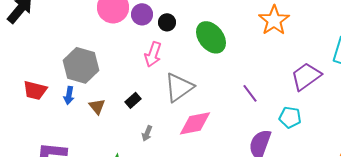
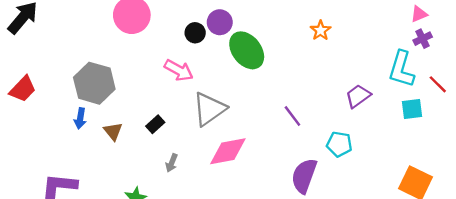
purple circle: (142, 14) -> (220, 22), moved
orange star: (274, 20) -> (321, 30), size x0.6
pink arrow: (153, 54) -> (179, 70), turned -80
purple trapezoid: (306, 76) -> (358, 96), size x0.7
red trapezoid: (35, 90) -> (23, 89), moved, turned -60

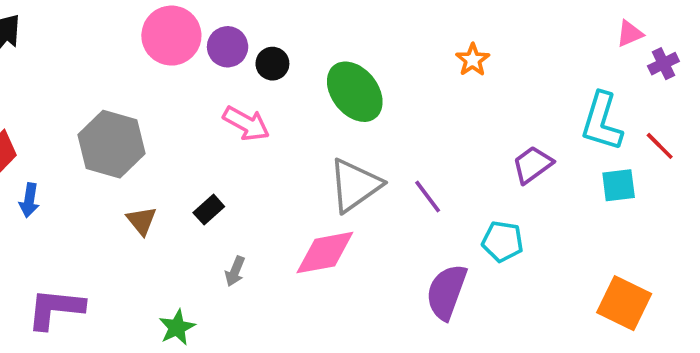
purple circle: (220, 22) -> (228, 47), moved
purple cross: (423, 39) -> (663, 64), moved
gray triangle: (209, 109) -> (355, 185), moved
blue arrow: (80, 118) -> (29, 200), moved

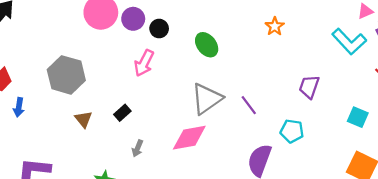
green ellipse: (355, 92) -> (207, 45), size x0.7
cyan L-shape: (602, 122) -> (349, 41), moved, turned -60
pink arrow: (246, 123) -> (144, 63), turned 88
purple trapezoid: (532, 165) -> (309, 87), turned -35
cyan square: (619, 185) -> (358, 117), moved, turned 30

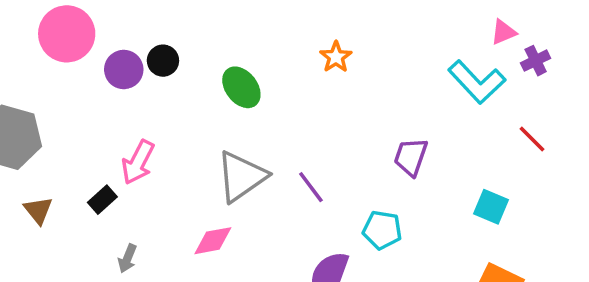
purple circle: (133, 19) -> (124, 69), moved
orange star: (275, 26) -> (336, 57), moved
pink arrow: (144, 63) -> (138, 162), moved
pink diamond: (189, 138) -> (213, 241), size x0.7

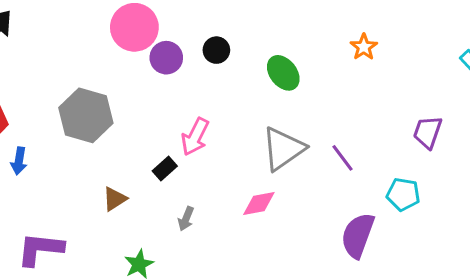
purple circle: (124, 69) -> (166, 58), moved
brown triangle: (38, 210) -> (115, 199), moved, turned 36

